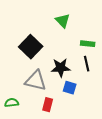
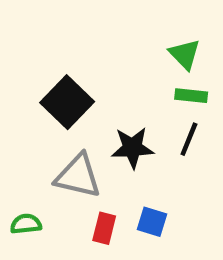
green triangle: (63, 21) -> (185, 54), moved
black line: (87, 64) -> (189, 139), turned 35
blue square: (70, 88) -> (152, 222), moved

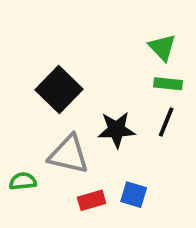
green semicircle: (26, 224) -> (23, 181), moved
red rectangle: (104, 228) -> (92, 200), turned 60

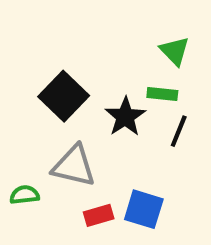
green rectangle: (168, 84) -> (162, 94), moved
black star: (116, 130) -> (125, 117), moved, turned -30
blue square: (134, 195) -> (144, 209), size x1.4

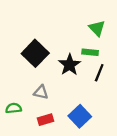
gray triangle: (74, 166) -> (41, 92), size x0.6
blue square: (144, 209) -> (80, 116), turned 30
red rectangle: (99, 215) -> (46, 120), moved

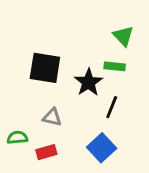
black square: (35, 53) -> (45, 68), turned -35
black line: (99, 73) -> (112, 107), moved
red rectangle: (46, 120) -> (46, 152), moved

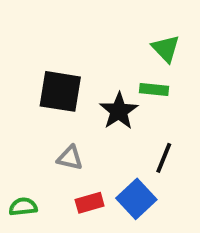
black line: (112, 107) -> (164, 158), moved
green semicircle: (17, 138) -> (23, 207), moved
red rectangle: (46, 152) -> (90, 203), moved

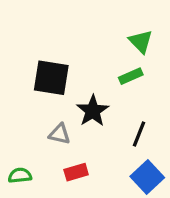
green rectangle: (154, 89) -> (131, 76), turned -30
black star: (119, 111) -> (93, 111), moved
blue square: (136, 199) -> (147, 177), moved

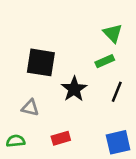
gray triangle: (60, 134) -> (30, 108), moved
black line: (139, 134) -> (117, 92), moved
blue square: (147, 177) -> (118, 142), turned 30

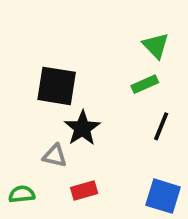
black star: (74, 89) -> (82, 128), moved
gray triangle: (30, 108) -> (55, 156), moved
blue square: (118, 142) -> (163, 196), turned 30

